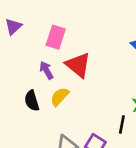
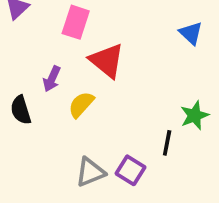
purple arrow: (46, 70) -> (52, 79), moved, turned -126
black semicircle: (32, 101) -> (21, 110), moved

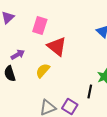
purple arrow: (52, 79) -> (18, 55), moved, turned -144

